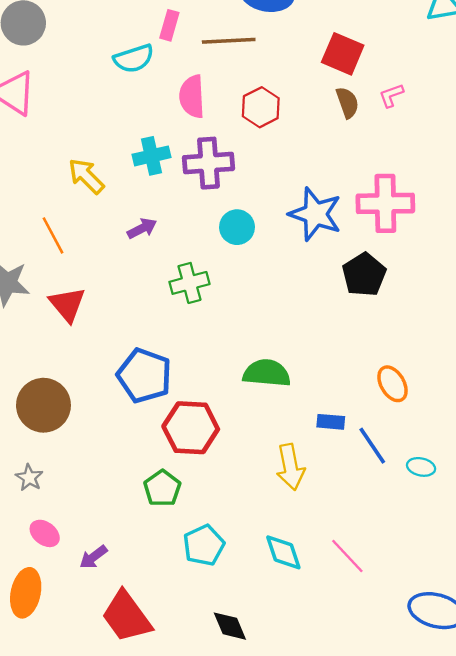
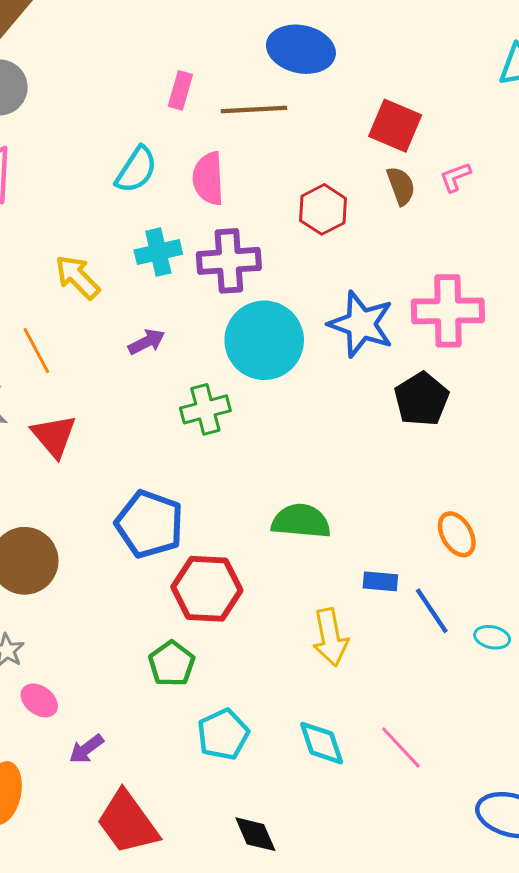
cyan semicircle: (134, 59) -> (136, 170), moved, turned -39
red hexagon: (261, 107) -> (323, 209), moved
cyan circle: (237, 227) -> (264, 340), size x1.8
pink ellipse: (45, 533) -> (39, 700), moved

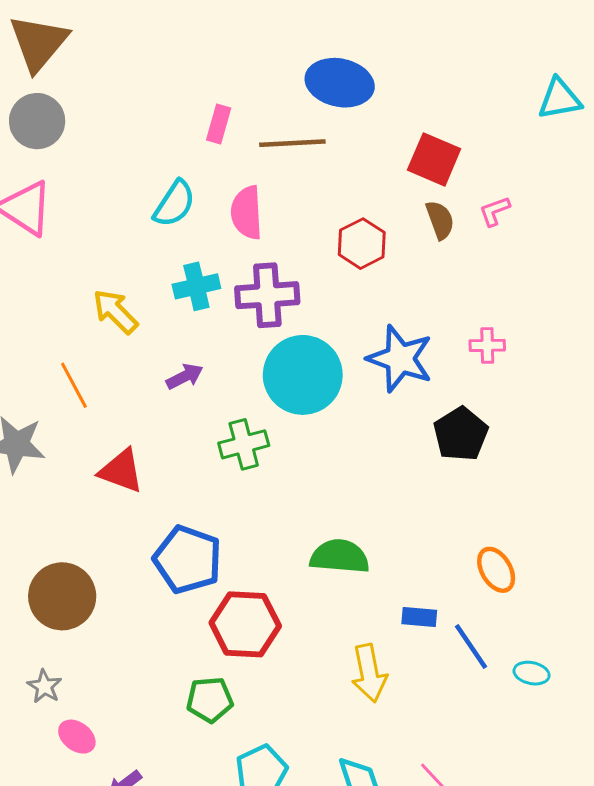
pink cross: (448, 311) -> (487, 345), size x0.5
red triangle: (54, 436) -> (121, 471), moved, turned -30
green pentagon: (172, 664) -> (210, 700), turned 30

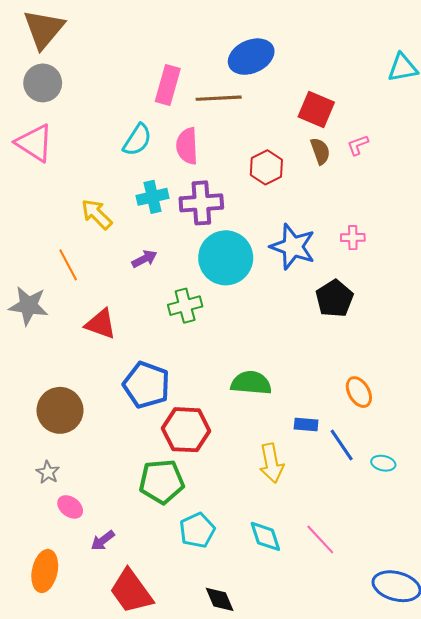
blue ellipse: (340, 83) -> (251, 57), turned -36
pink rectangle: (219, 124) -> (168, 85), size x1.5
green pentagon: (210, 700) -> (162, 482), size x1.4

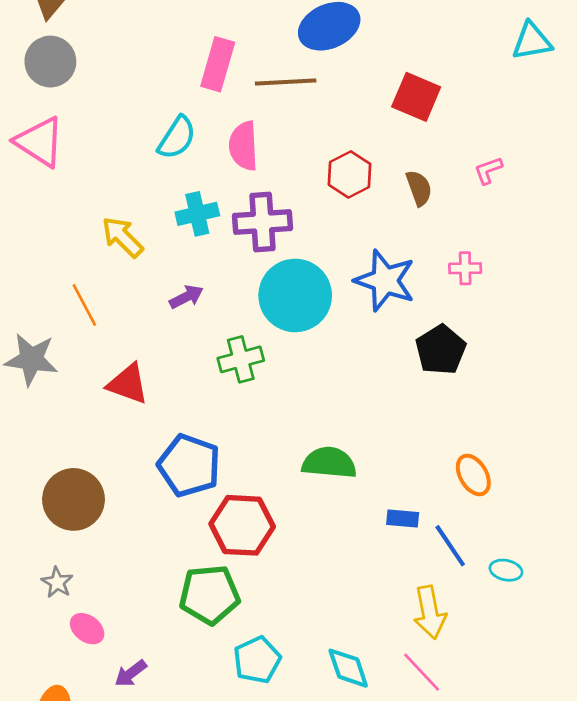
pink L-shape: (358, 145) -> (488, 170), moved
brown semicircle: (320, 151) -> (419, 188), moved
yellow arrow: (271, 463) -> (430, 612), moved

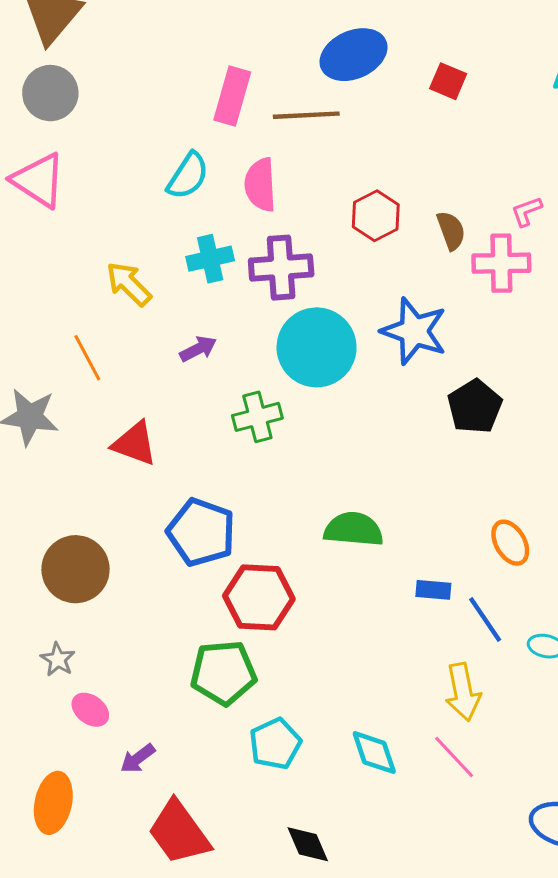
red square: (416, 97) -> (448, 81), moved, size x0.7
pink cross: (465, 268) -> (501, 263), moved, size x1.6

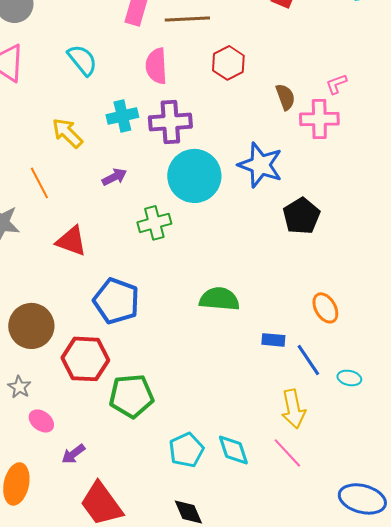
cyan semicircle: (188, 176) -> (82, 60), moved, turned -72
red hexagon: (376, 216) -> (228, 63), moved
red hexagon: (259, 597) -> (85, 359), moved
cyan pentagon: (275, 744) -> (186, 450), moved

